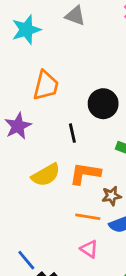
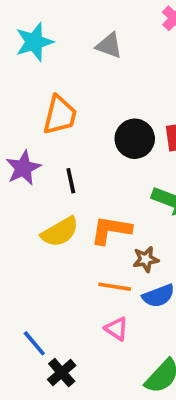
gray triangle: (75, 16) -> (109, 46), moved
black line: (72, 133) -> (71, 181), moved

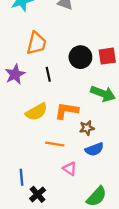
black line: (71, 181) -> (48, 74), moved
orange line: (115, 287) -> (55, 144), moved
blue line: (34, 343) -> (21, 177), turned 35

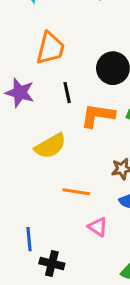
purple star: (15, 74) -> (20, 93), turned -30
orange L-shape: (66, 111) -> (98, 115), moved
black cross: (38, 194) -> (52, 264), turned -35

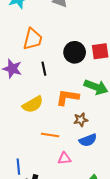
orange L-shape: (98, 115) -> (67, 97), moved
pink triangle: (98, 227) -> (64, 159), turned -40

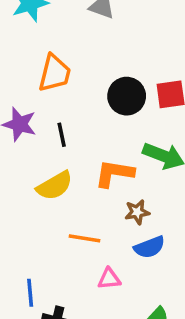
black line: (44, 69) -> (62, 135), moved

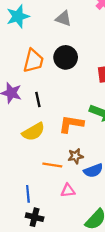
black circle: (127, 96) -> (66, 57), moved
brown star: (137, 212) -> (76, 156), moved
blue line: (30, 293) -> (28, 194), moved

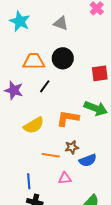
cyan star: (18, 16) -> (20, 21), turned -30
orange trapezoid: (33, 61) -> (34, 61), turned -105
black line: (38, 100) -> (45, 86), moved, turned 48

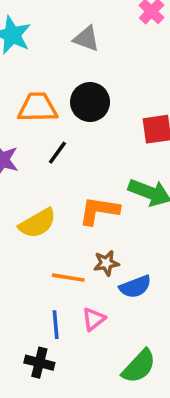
pink triangle: (65, 178) -> (94, 319), turned -32
blue line: (29, 181) -> (56, 325), moved

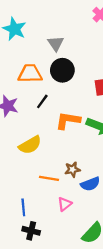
gray triangle: (86, 39) -> (56, 43), moved, turned 36
orange L-shape: (99, 211) -> (68, 120), moved
blue line: (56, 325) -> (23, 207), moved

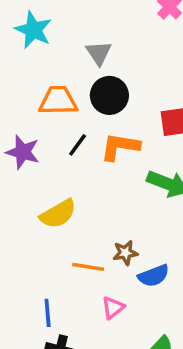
orange L-shape: (68, 120) -> (120, 147), moved

